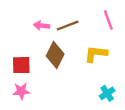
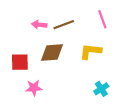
brown diamond: (55, 55) -> (52, 52), turned 60
pink star: (21, 91) -> (34, 88), moved

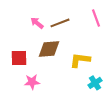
pink arrow: (39, 25) -> (37, 23), turned 32
yellow L-shape: (91, 51) -> (80, 60), moved

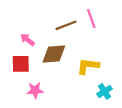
pink line: (96, 18) -> (91, 19), moved
pink arrow: (37, 23) -> (27, 40), moved

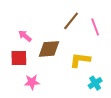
pink line: (91, 19) -> (95, 27), moved
brown line: (66, 25) -> (71, 21), moved, turned -30

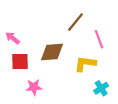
pink line: (95, 27) -> (99, 39), moved
pink arrow: (25, 36) -> (13, 38), moved

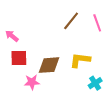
pink line: (99, 39) -> (97, 23), moved
brown diamond: (52, 52) -> (49, 65), moved

